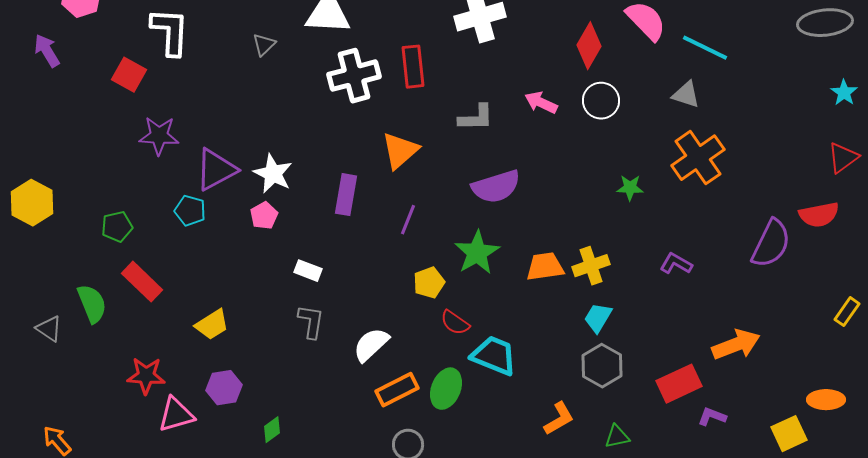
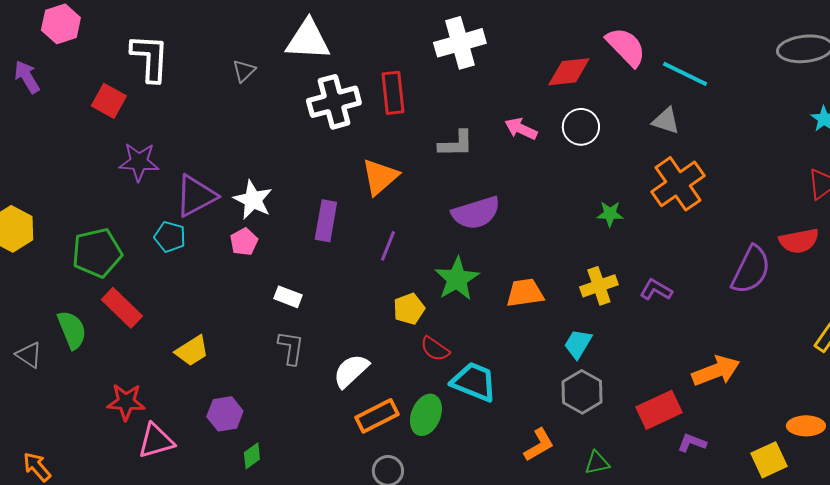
red diamond: (589, 46) -> (569, 72), turned 54
green pentagon: (117, 227) -> (97, 253), size x1.6
yellow cross: (591, 266) -> (599, 286), moved
purple hexagon: (224, 388) -> (225, 414), moved

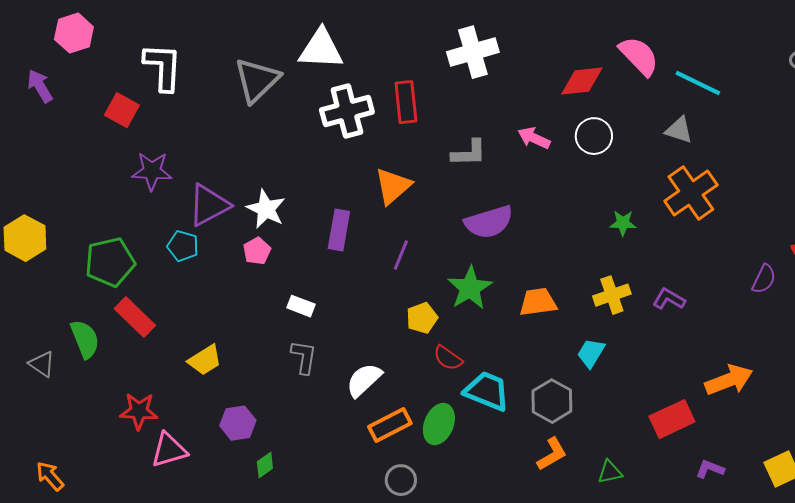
gray triangle: (244, 71) -> (257, 80), size x2.0
purple semicircle: (751, 270) -> (764, 279), size x0.6
gray hexagon: (582, 392) -> (552, 401), moved
purple L-shape: (692, 443) -> (710, 469), moved

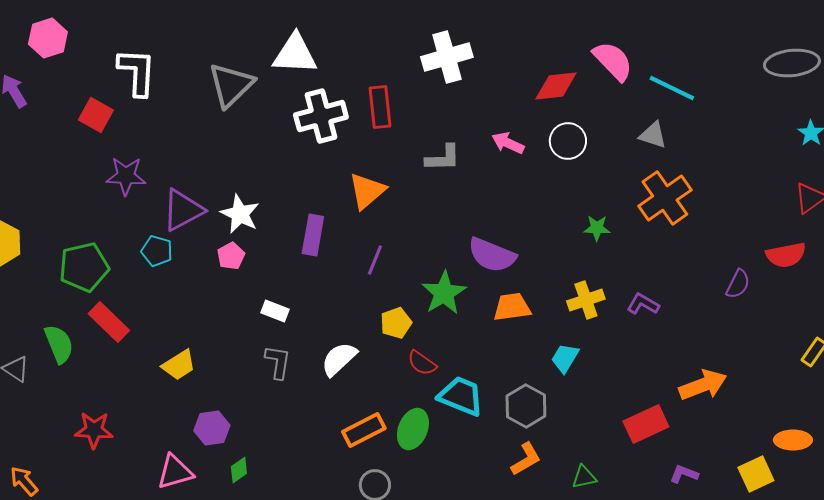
purple semicircle: (489, 222) -> (492, 255), moved, turned 39
white semicircle: (364, 380) -> (339, 359), moved
red star: (139, 411) -> (94, 430), moved
pink triangle: (169, 450) -> (175, 472), moved

